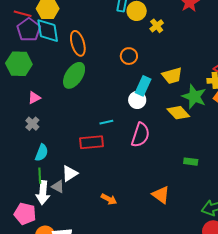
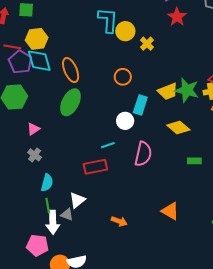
green star: (194, 97) -> (187, 90), moved
white circle: (137, 100) -> (125, 121), moved
green rectangle: (191, 162) -> (194, 161), moved

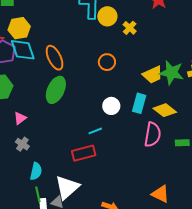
cyan rectangle: (140, 105) -> (139, 103), moved
pink semicircle: (143, 154) -> (153, 135), moved
white triangle: (77, 200) -> (67, 187), size x1.5

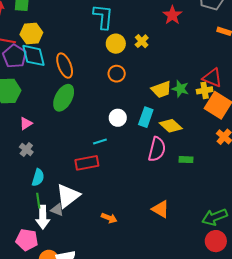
yellow circle: (107, 16) -> (116, 44), moved
green star: (172, 73) -> (180, 89), size x0.7

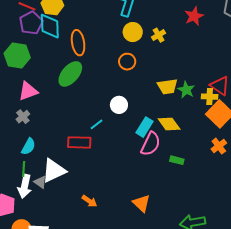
cyan rectangle: (146, 117) -> (145, 127), moved
pink triangle: (26, 123) -> (28, 91), size x1.5
cyan line: (100, 142) -> (97, 124), turned -32

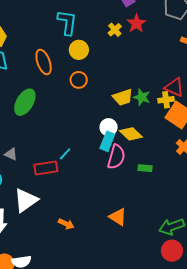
yellow cross: (159, 35) -> (115, 30), moved
orange ellipse: (78, 43) -> (44, 62), moved
white circle: (119, 105) -> (109, 127), moved
cyan line: (97, 124) -> (65, 154), moved
gray triangle: (40, 182) -> (11, 154), moved

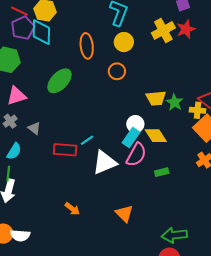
yellow cross: (115, 30) -> (163, 30), size x1.6
green rectangle: (145, 168) -> (162, 172), turned -32
white triangle: (26, 200) -> (105, 162), moved

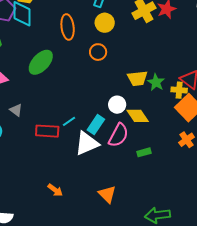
cyan rectangle: (131, 138) -> (96, 125), moved

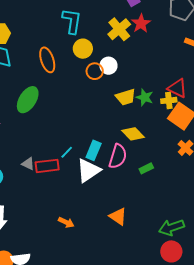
orange circle: (98, 52) -> (95, 71), moved
white circle: (117, 105) -> (108, 66), moved
gray triangle: (16, 110) -> (28, 164), moved

